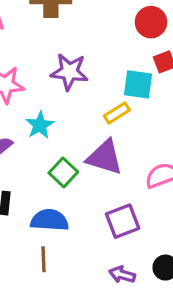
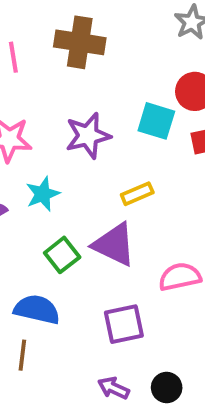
purple star: (69, 72) -> (88, 136), turned -30
cyan square: (138, 84) -> (156, 121), moved

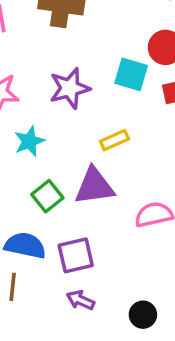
purple triangle: (114, 244) -> (94, 186), turned -33
purple square: (124, 324) -> (76, 255), moved
purple arrow: (113, 388) -> (80, 300), moved

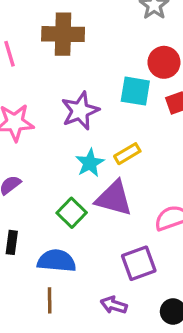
cyan star: (29, 141) -> (90, 163), moved
purple triangle: (94, 186) -> (114, 198), turned 30
purple square: (76, 255) -> (139, 263), moved

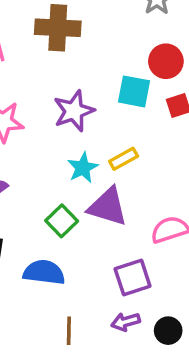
brown line: (50, 300) -> (69, 331), moved
purple arrow: (114, 305) -> (126, 322), moved, turned -35

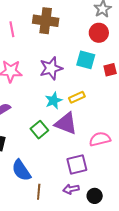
red circle: (166, 61) -> (99, 33), moved
blue semicircle: (44, 272) -> (21, 170), moved, turned -135

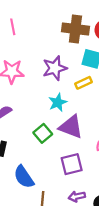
brown cross: (46, 21) -> (75, 29), moved
yellow rectangle: (77, 97) -> (84, 83), moved
purple square: (77, 164) -> (72, 164), moved

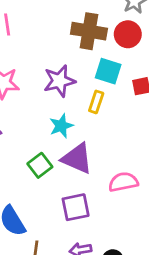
yellow rectangle: (84, 83) -> (96, 102), turned -49

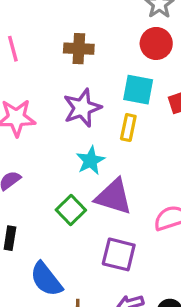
brown cross: (89, 31) -> (79, 49), moved, size x0.7
purple square: (76, 207) -> (119, 254), turned 32

